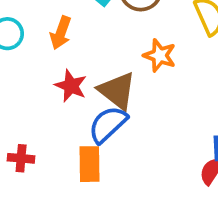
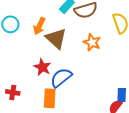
red star: (71, 86) -> (42, 67), moved
brown triangle: (117, 91) -> (56, 38), moved

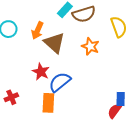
red cross: (13, 92) -> (11, 97), turned -32

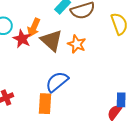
orange star: (90, 46) -> (77, 44), moved
red star: (41, 72) -> (22, 39), moved

